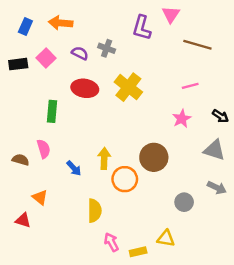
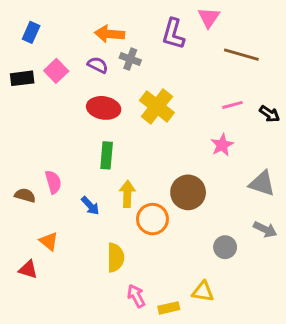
orange arrow: (61, 23) -> (110, 34), moved
green rectangle: (52, 111) -> (107, 155), moved
black arrow: (220, 116) -> (270, 114), moved

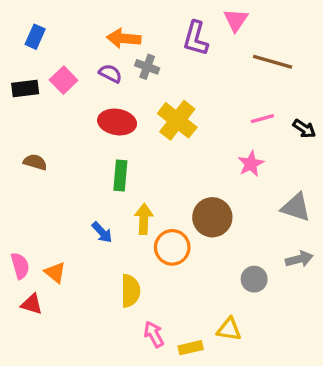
pink semicircle: (53, 182) -> (20, 266), moved
brown semicircle: (25, 195) -> (35, 162), moved
gray arrow: (265, 229) -> (299, 259), turned -40

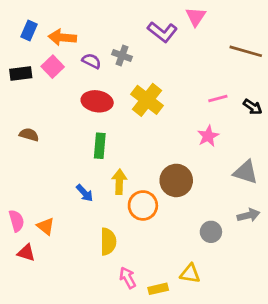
orange arrow: (124, 38) -> (62, 37), moved
purple L-shape: (196, 38) -> (162, 32), turned -68
brown line: (273, 62) -> (246, 51), moved

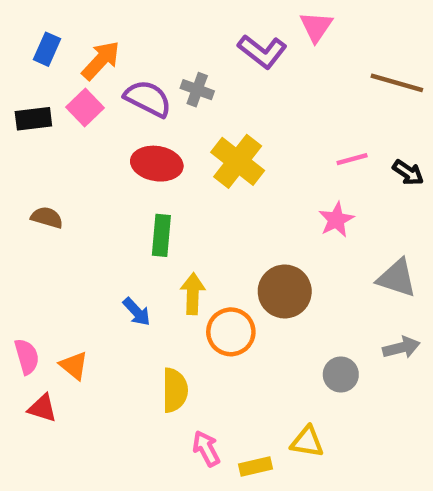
orange arrow: (62, 37) -> (101, 60), turned 128
purple semicircle: (91, 61) -> (148, 99), size x1.5

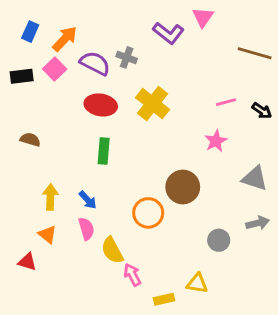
yellow arrow: (193, 294) -> (50, 197), moved
pink semicircle: (27, 357) -> (86, 229), moved
yellow semicircle: (175, 390) -> (112, 250), turned 152
pink arrow: (206, 449) -> (132, 275), moved

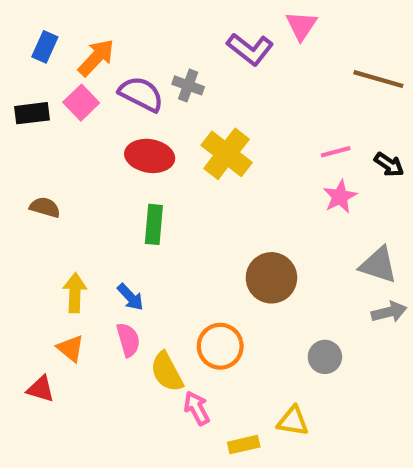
pink star: (216, 141) -> (340, 197), moved
orange circle: (148, 213) -> (220, 346), moved
gray arrow: (258, 223) -> (389, 312), moved

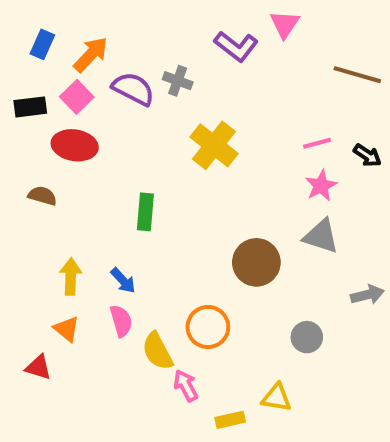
red ellipse: (150, 156) -> (75, 145), moved
gray triangle: (378, 265) -> (321, 236), moved

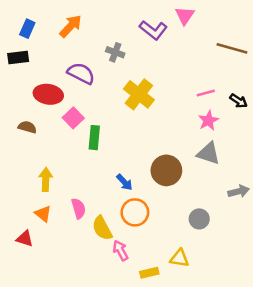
orange arrow: (91, 54) -> (71, 26), moved
purple semicircle: (133, 89) -> (81, 73), moved
pink square: (77, 97) -> (73, 118), moved
black rectangle: (30, 107) -> (18, 58), moved
blue arrow: (123, 281) -> (124, 182), moved

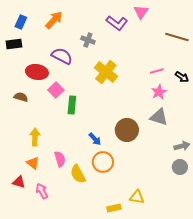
gray circle: (199, 219) -> (180, 167), moved
pink arrow: (120, 250) -> (42, 191), moved

